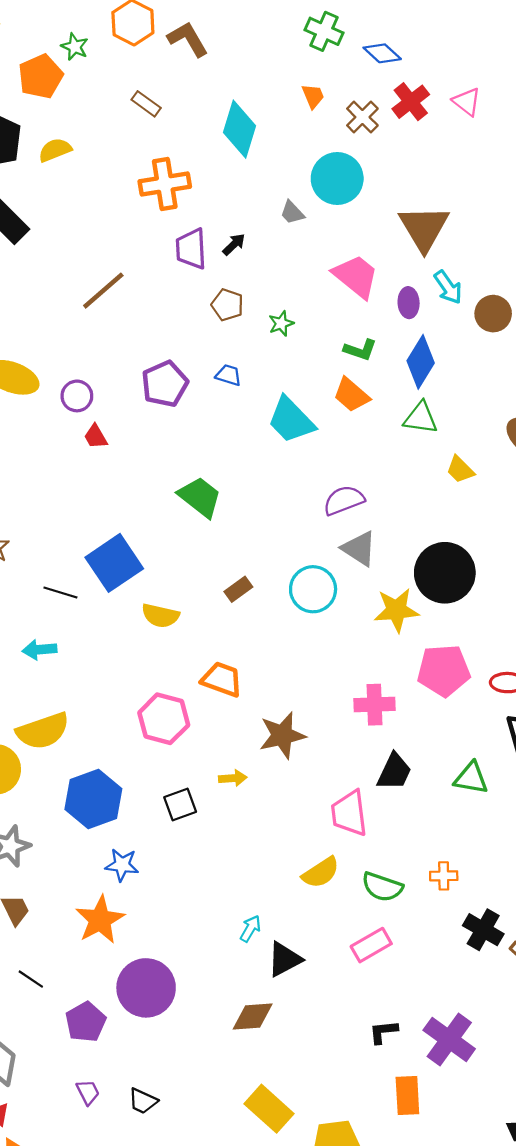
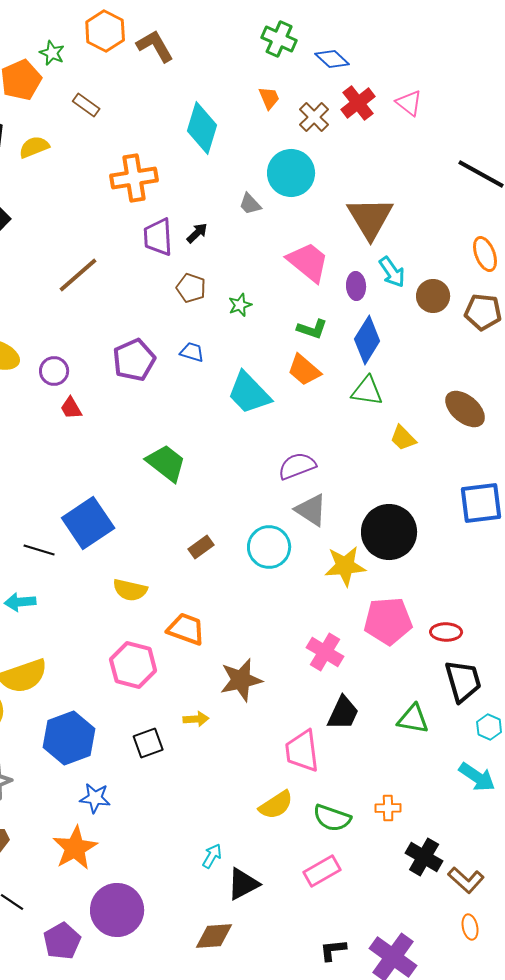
brown rectangle: (146, 104) -> (86, 105), moved
yellow semicircle: (160, 616) -> (130, 590), moved
pink cross: (375, 705) -> (325, 652), turned 33

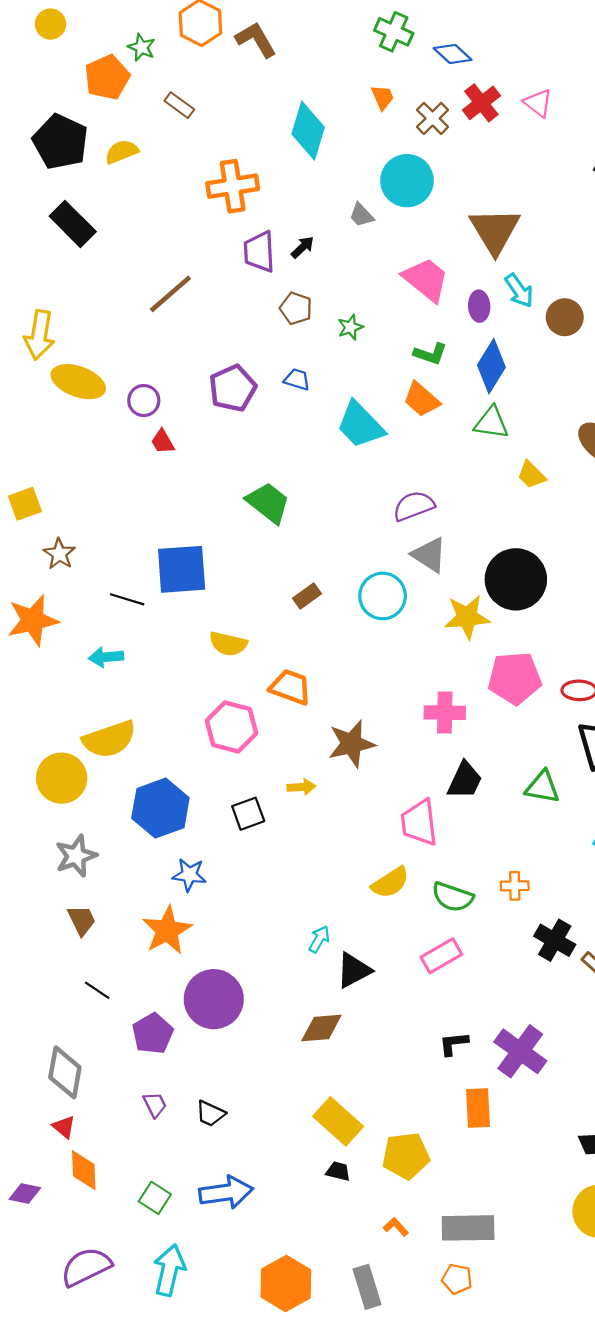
blue square: (88, 523) -> (182, 569), turned 30
pink cross: (325, 652) -> (445, 713), turned -30

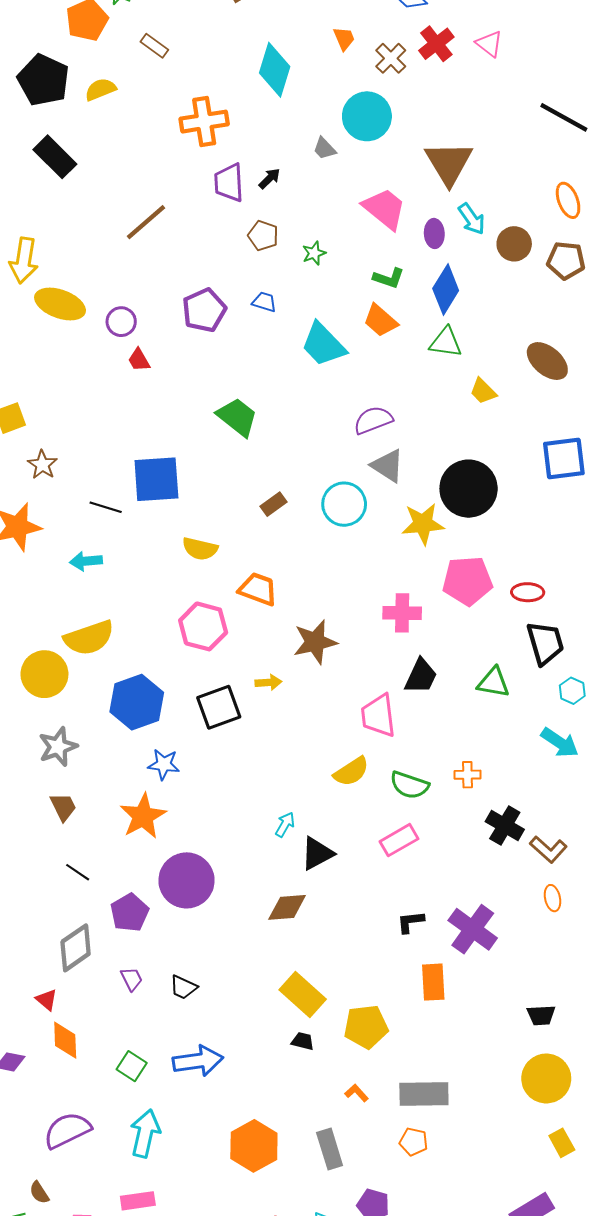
black square: (248, 814) -> (219, 707), size x1.4
gray diamond: (65, 1072) -> (76, 948), moved, turned 45

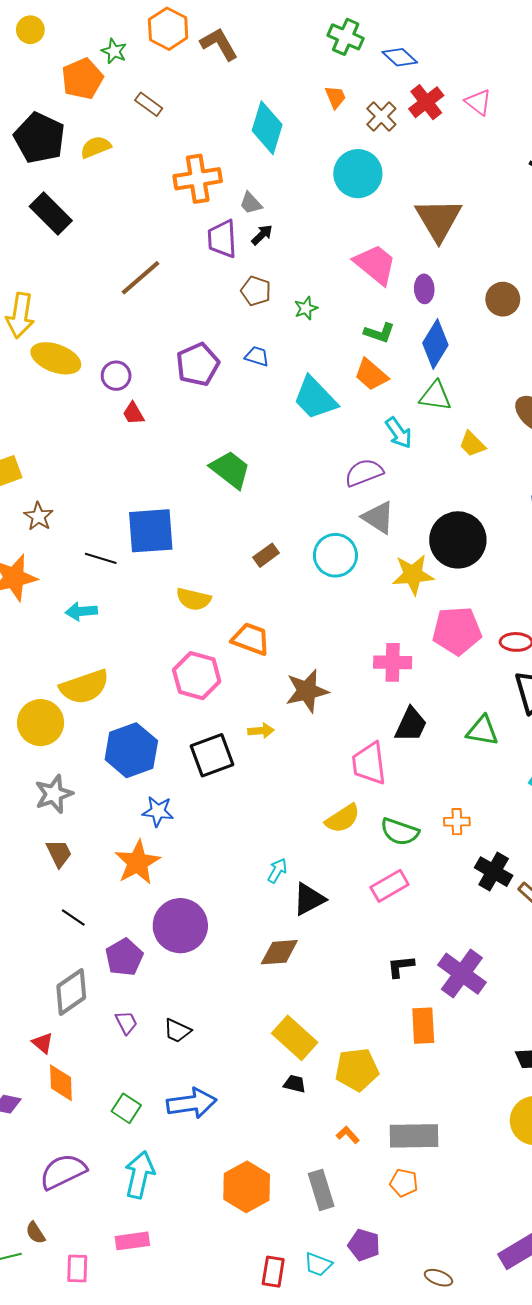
gray trapezoid: (324, 148) -> (251, 203), moved
cyan arrow: (472, 219) -> (399, 433), moved

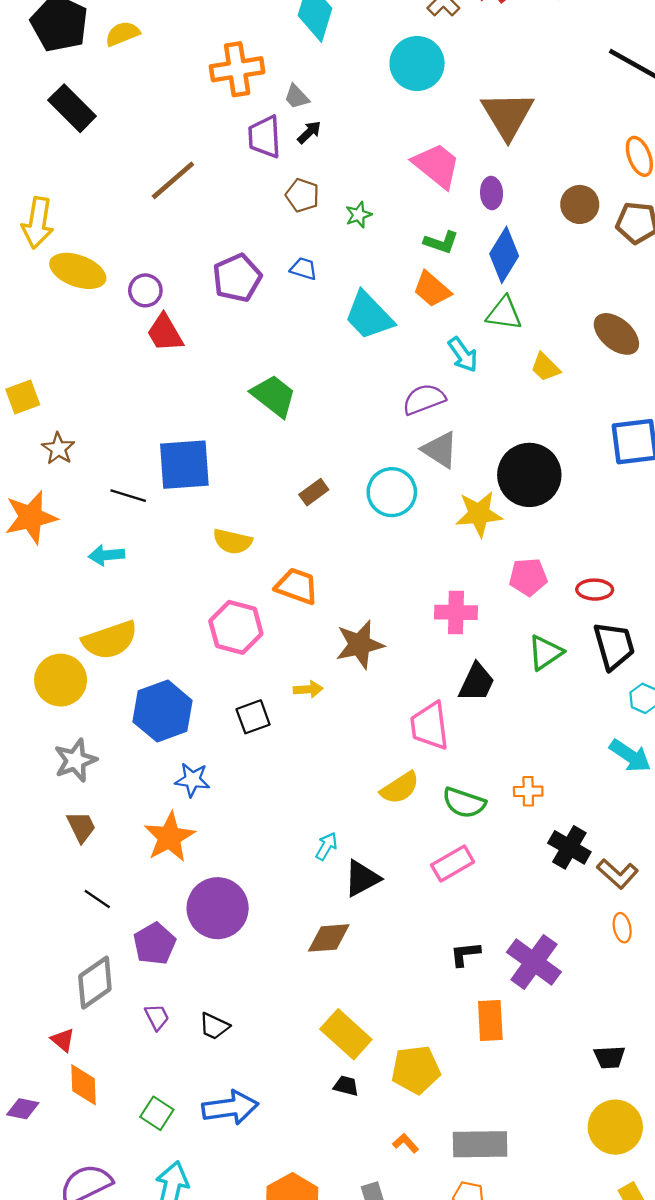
red trapezoid: (133, 413) -> (165, 333), size x1.5
pink pentagon: (457, 631) -> (528, 577), size x0.7
green triangle: (482, 731) -> (545, 653), moved, turned -44
black square: (212, 755) -> (253, 717), size x0.7

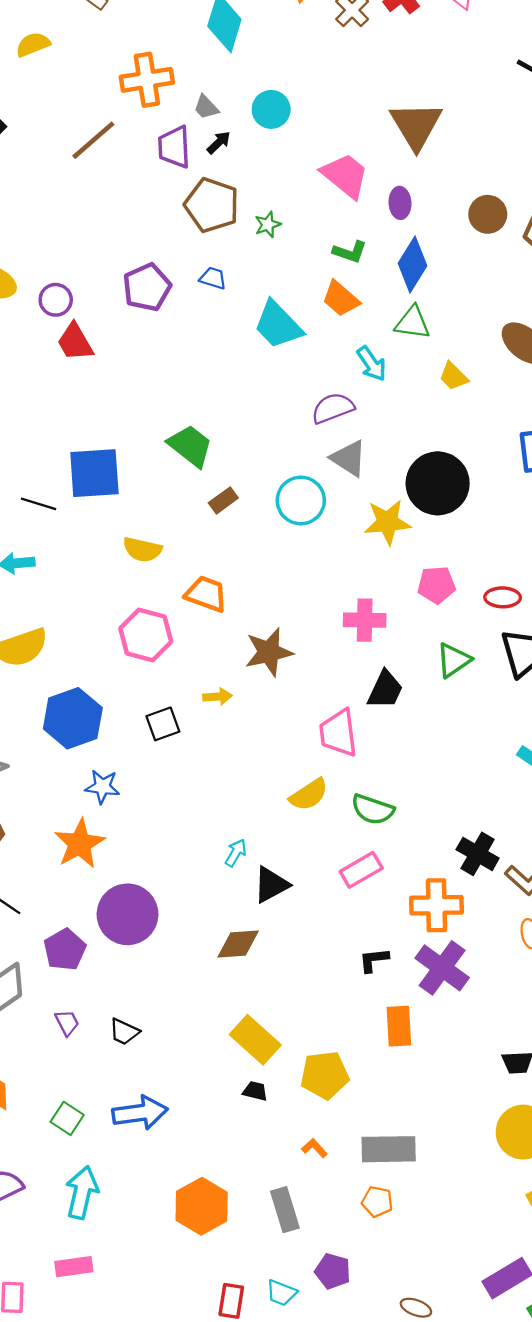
cyan circle: (417, 63) -> (271, 109), moved, size x0.7
brown line: (173, 180) -> (93, 140), moved
brown pentagon: (302, 195) -> (212, 205), size x1.6
green trapezoid: (274, 396) -> (190, 446), moved
orange cross: (528, 791) -> (436, 905), moved, size x1.8

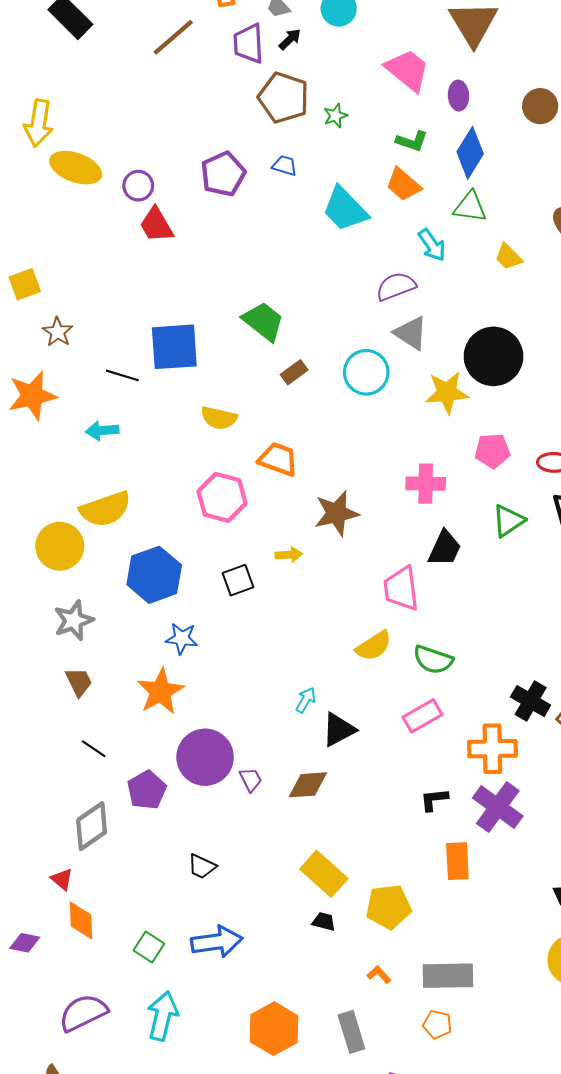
purple trapezoid: (67, 1023) -> (251, 779), moved

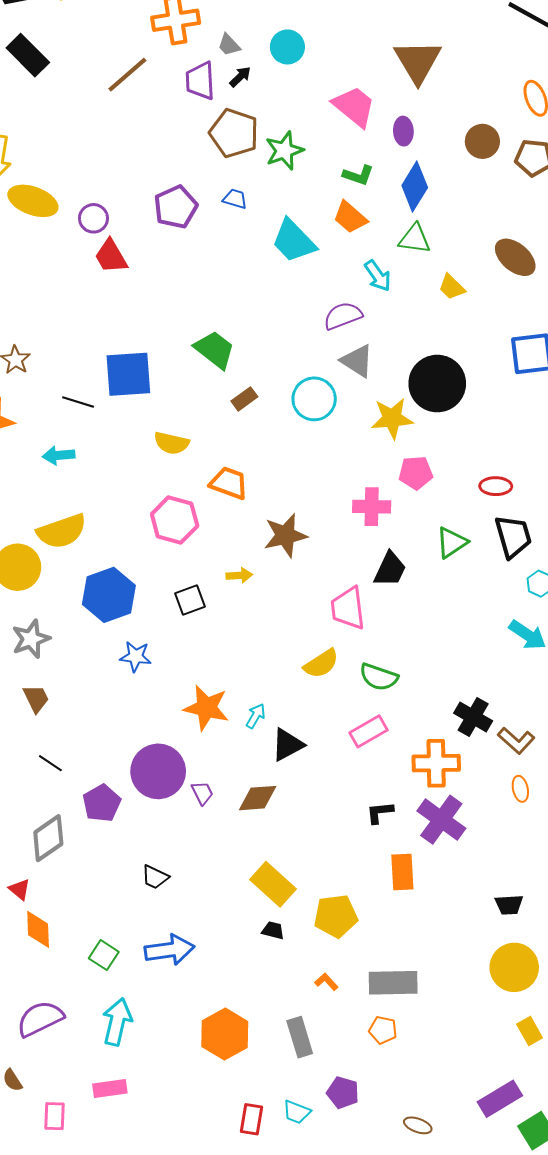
green star: (335, 116) -> (284, 151), size x1.6
pink pentagon: (492, 451) -> (416, 473), moved
orange star: (161, 691) -> (206, 708), moved, turned -30

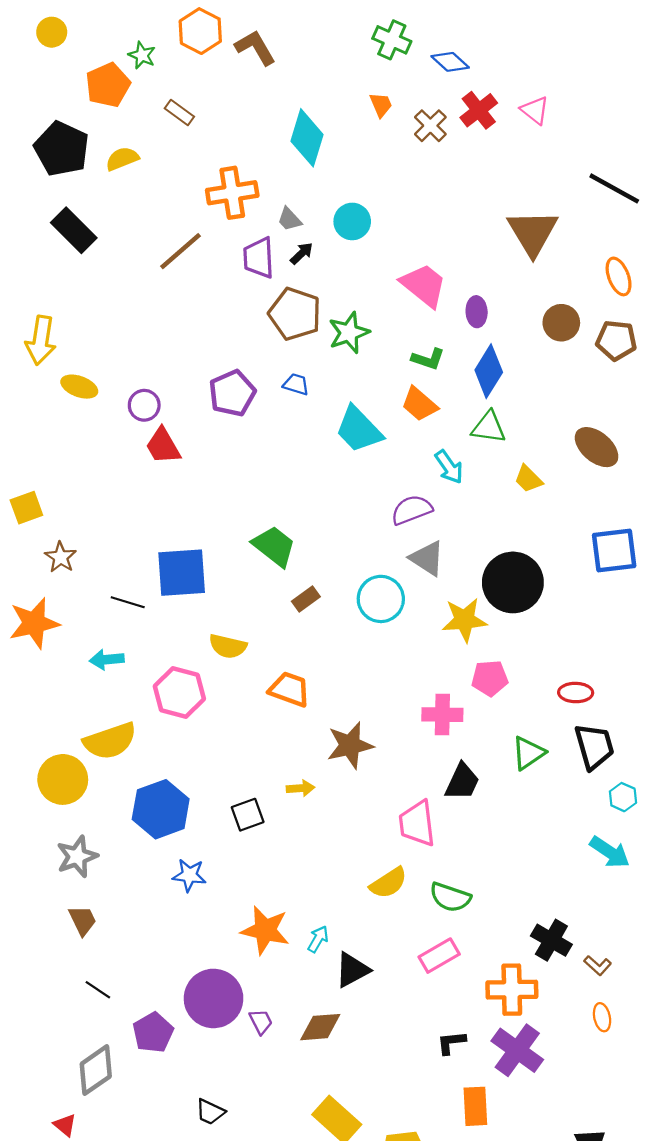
brown triangle: (418, 61) -> (533, 232), moved
yellow ellipse: (33, 201) -> (79, 387), size x0.7
pink hexagon: (175, 520) -> (179, 693), moved
brown L-shape: (516, 741) -> (598, 965), size x0.7

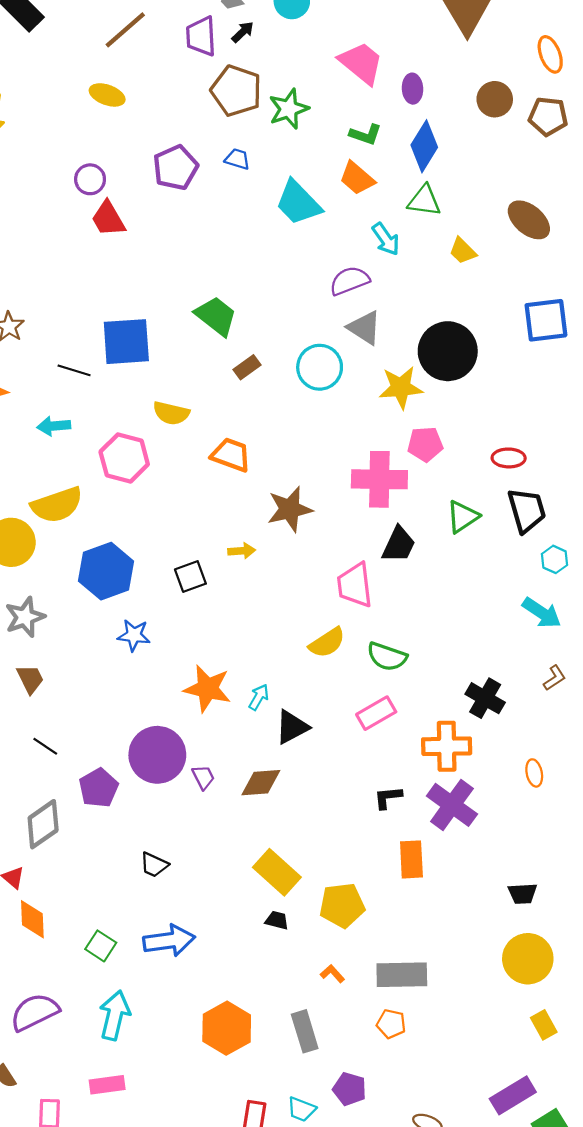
yellow ellipse: (79, 387) -> (107, 95), moved
pink cross: (442, 715) -> (379, 479), size x1.4
brown L-shape: (598, 965) -> (554, 678), moved, turned -75

